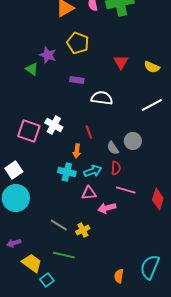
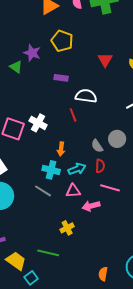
red line: (89, 132) -> (73, 115), moved
gray line: (59, 225) -> (43, 191), moved

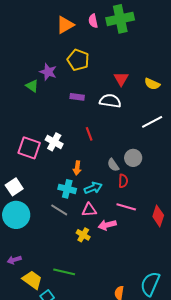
white semicircle: (86, 96) -> (110, 101), moved
red semicircle: (100, 166) -> (123, 181), moved
yellow cross: (67, 228) -> (83, 235), moved, turned -32

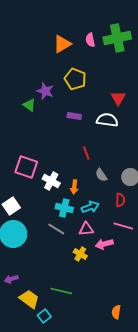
white cross: (54, 142) -> (51, 181), moved
gray semicircle: (113, 165) -> (101, 175), moved

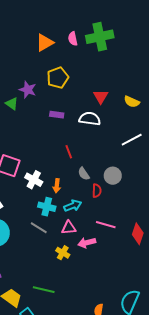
yellow pentagon: (75, 79) -> (58, 78), turned 30
red semicircle: (120, 200) -> (97, 191), moved

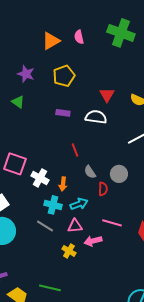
green cross: (100, 37) -> (121, 33), moved, turned 32
purple star: (28, 90) -> (26, 74), moved

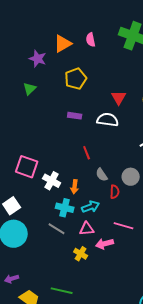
purple star: (26, 74) -> (38, 59), moved
green triangle: (18, 102) -> (30, 89), moved, turned 40

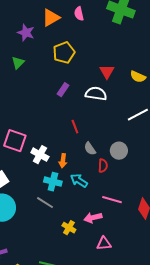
purple rectangle: (75, 116) -> (63, 90), turned -64
cyan arrow: (91, 207) -> (79, 181), turned -126
pink triangle: (87, 229) -> (104, 244), moved

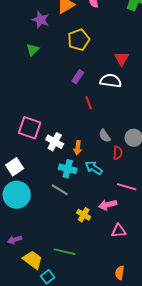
red line: (75, 127) -> (89, 103), moved

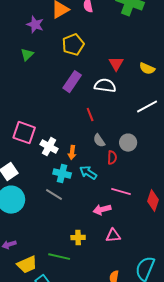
purple rectangle: (78, 77) -> (72, 82), size x1.5
red line: (89, 103) -> (90, 115), moved
yellow cross: (84, 215) -> (78, 238), moved, turned -32
yellow trapezoid: (33, 260) -> (27, 265), turned 120

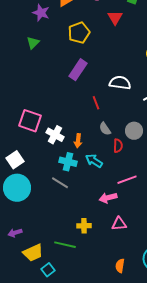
red triangle: (116, 64) -> (115, 18), moved
white semicircle: (105, 86) -> (120, 83), moved
pink line: (121, 192) -> (127, 180), turned -36

